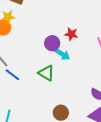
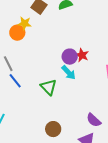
purple circle: (52, 43) -> (70, 57), moved

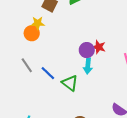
cyan arrow: (69, 73) -> (88, 66), turned 56
blue line: (15, 81) -> (48, 73), moved

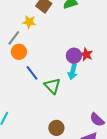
orange circle: (32, 33) -> (19, 52), moved
gray line: (27, 65) -> (14, 38), moved, turned 63

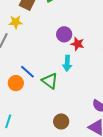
orange circle: (19, 52) -> (16, 83), moved
purple circle: (74, 56) -> (64, 34), moved

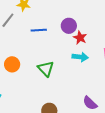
cyan arrow: (67, 63) -> (80, 57), moved, turned -98
blue line: (27, 72) -> (39, 30), moved, turned -56

